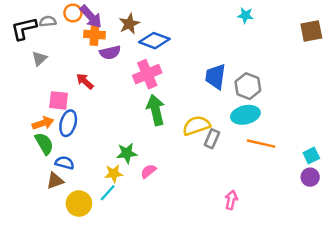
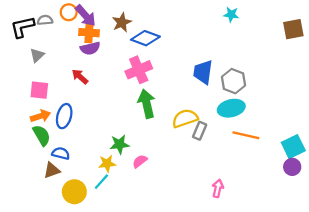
purple semicircle: (110, 53) -> (90, 48), moved
pink square: (59, 100) -> (39, 90), moved
cyan square: (311, 156) -> (293, 147), size x1.5

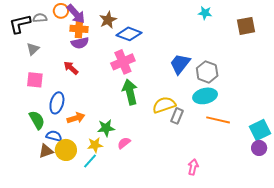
brown square: (293, 29) -> (246, 26), moved
blue trapezoid: (203, 72) -> (180, 64), turned 30
orange arrow: (40, 116) -> (76, 118), moved
yellow circle: (74, 192) -> (66, 150), moved

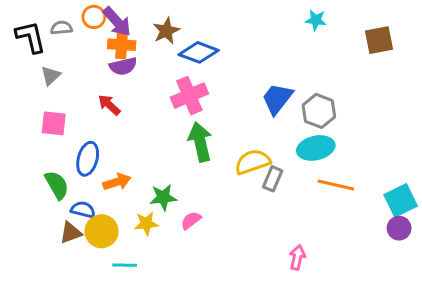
black L-shape: (20, 24) -> (31, 37), turned 90
cyan line: (90, 161) -> (125, 265), moved, turned 49

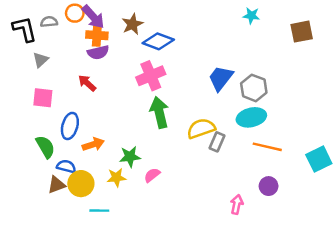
purple circle: (399, 228) -> (269, 186), moved

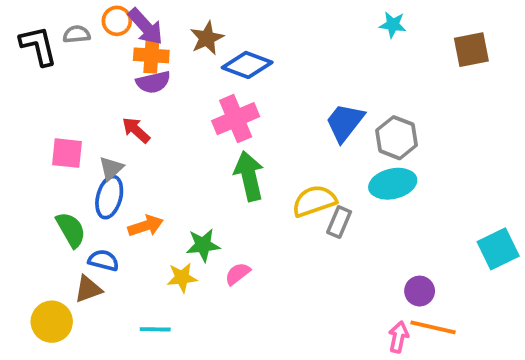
gray triangle: (40, 60) -> (111, 168), moved
orange line: (267, 147) -> (433, 327), moved
yellow circle: (81, 184) -> (52, 322), moved
pink arrow: (237, 204) -> (398, 337), moved

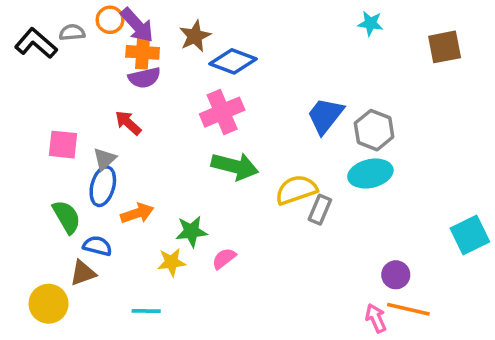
black L-shape: (38, 46) -> (36, 43), turned -36
green arrow: (249, 176) -> (235, 166), turned 117
pink arrow: (398, 337) -> (376, 318), turned -36

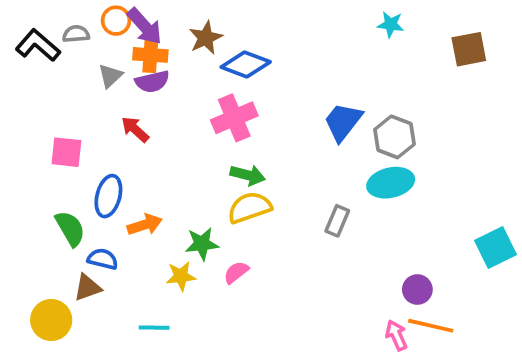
gray triangle: (105, 159) -> (110, 76), moved
green arrow: (235, 166) -> (248, 175), size x0.7
yellow semicircle: (296, 190) -> (250, 207), moved

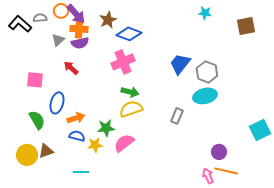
blue semicircle: (103, 259) -> (77, 136), moved
pink semicircle: (236, 272) -> (124, 143), size x1.5
yellow circle: (51, 320) -> (27, 155), moved

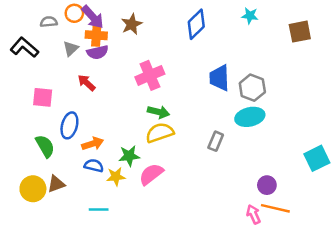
black L-shape: (20, 24) -> (24, 47), moved
blue diamond: (129, 34) -> (196, 24), moved, turned -65
blue trapezoid: (180, 64) -> (219, 78), turned -40

